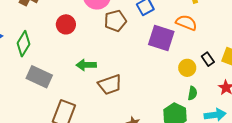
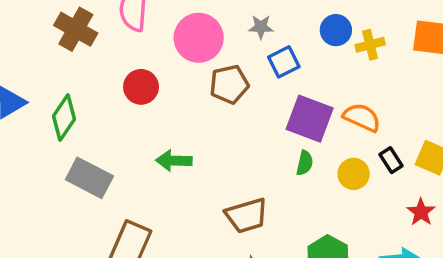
orange semicircle: (186, 23) -> (362, 117), moved
brown trapezoid: (110, 85) -> (247, 216), moved
green semicircle: (193, 93) -> (305, 163), moved

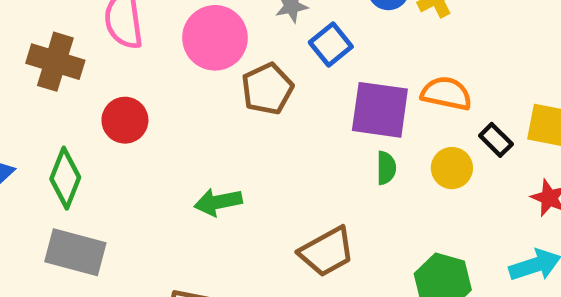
red circle: (141, 87) -> (125, 120), moved
gray rectangle: (89, 178) -> (75, 252), moved

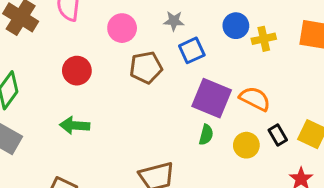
pink circle: (215, 38) -> (122, 28), size x0.7
red circle: (125, 120) -> (77, 71), moved
green arrow: (218, 202) -> (75, 125), moved

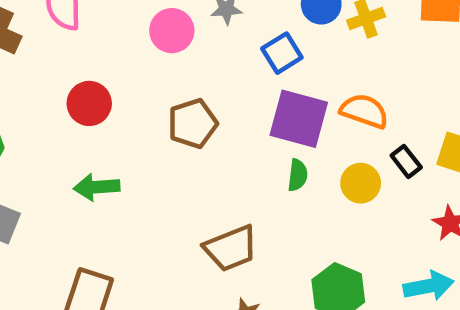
pink circle: (122, 28) -> (172, 31), moved
blue square: (192, 50) -> (282, 53), moved
brown pentagon: (146, 67) -> (193, 123), moved

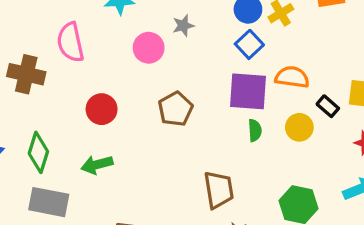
blue square: (282, 53) -> (249, 44), moved
green arrow: (97, 187) -> (97, 165), moved
brown trapezoid: (231, 248) -> (219, 190), turned -66

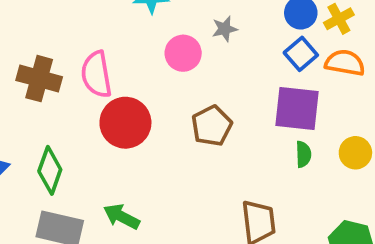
pink semicircle: (70, 42) -> (96, 74), moved
orange semicircle: (292, 77) -> (345, 63), moved
red circle: (102, 109) -> (125, 123), size x1.4
green arrow: (97, 165) -> (121, 217), moved, turned 40

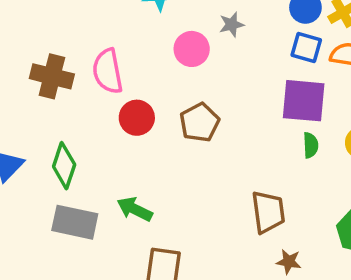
blue square: (301, 54) -> (306, 47), turned -32
red circle: (125, 123) -> (137, 118), size x0.7
brown pentagon: (212, 126) -> (200, 122), moved

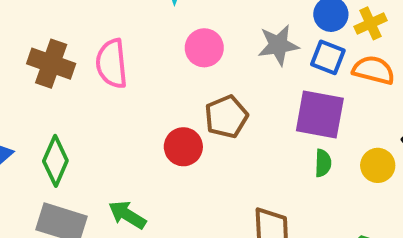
gray star: (232, 25) -> (278, 45), moved, size x1.5
red circle: (137, 118) -> (183, 147), moved
brown pentagon: (200, 122) -> (226, 117), moved

